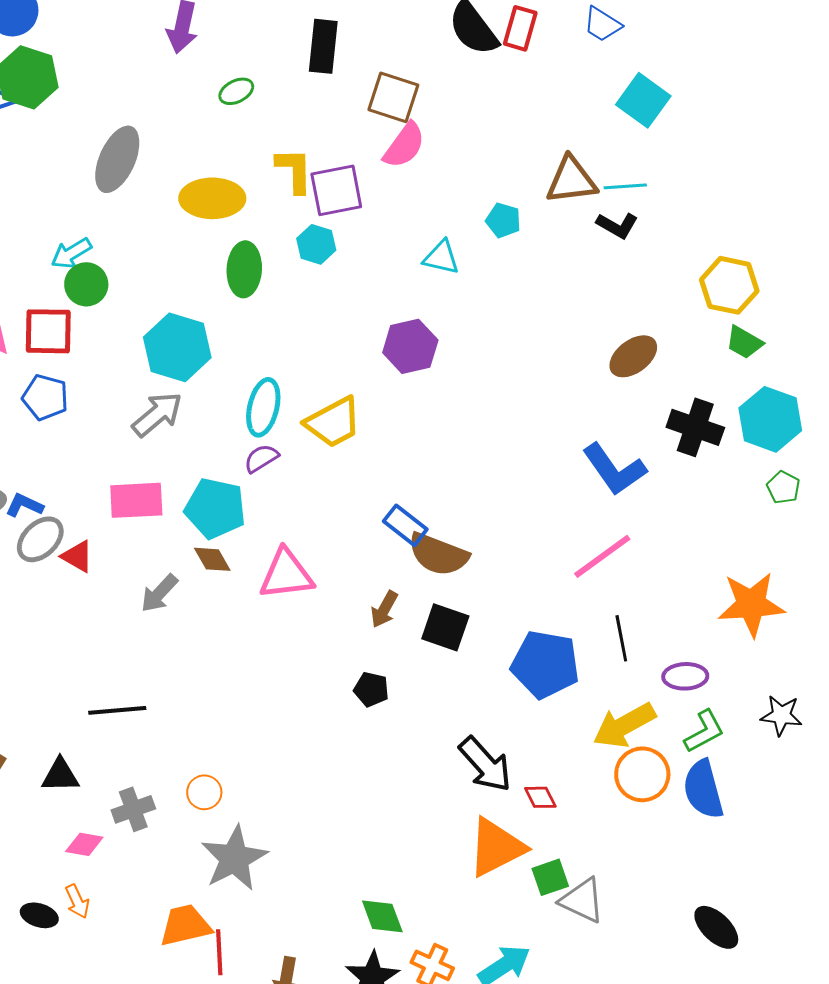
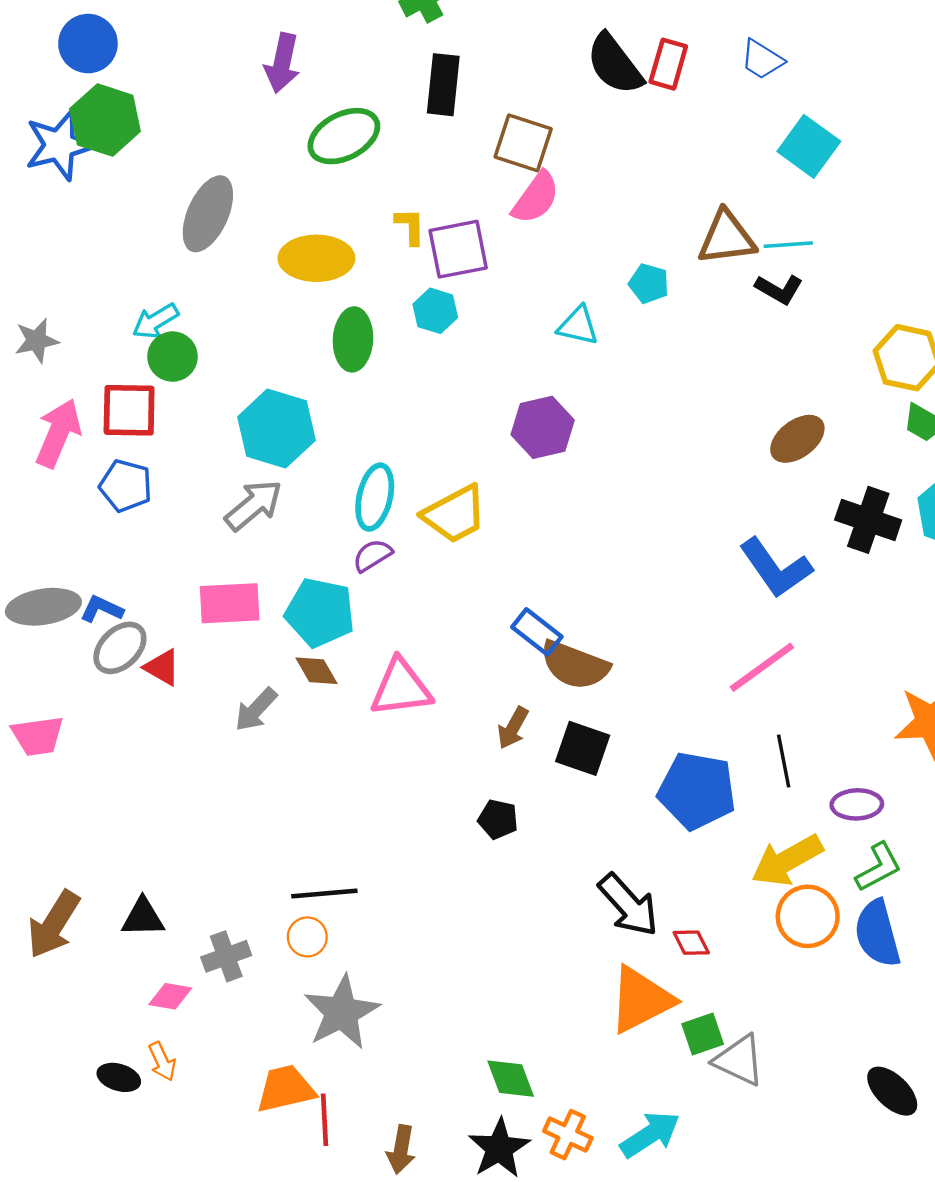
green ellipse: (236, 91) -> (344, 136), size x1.8
yellow L-shape: (294, 170) -> (410, 226), size x0.7
black line: (117, 710) -> (324, 893), moved

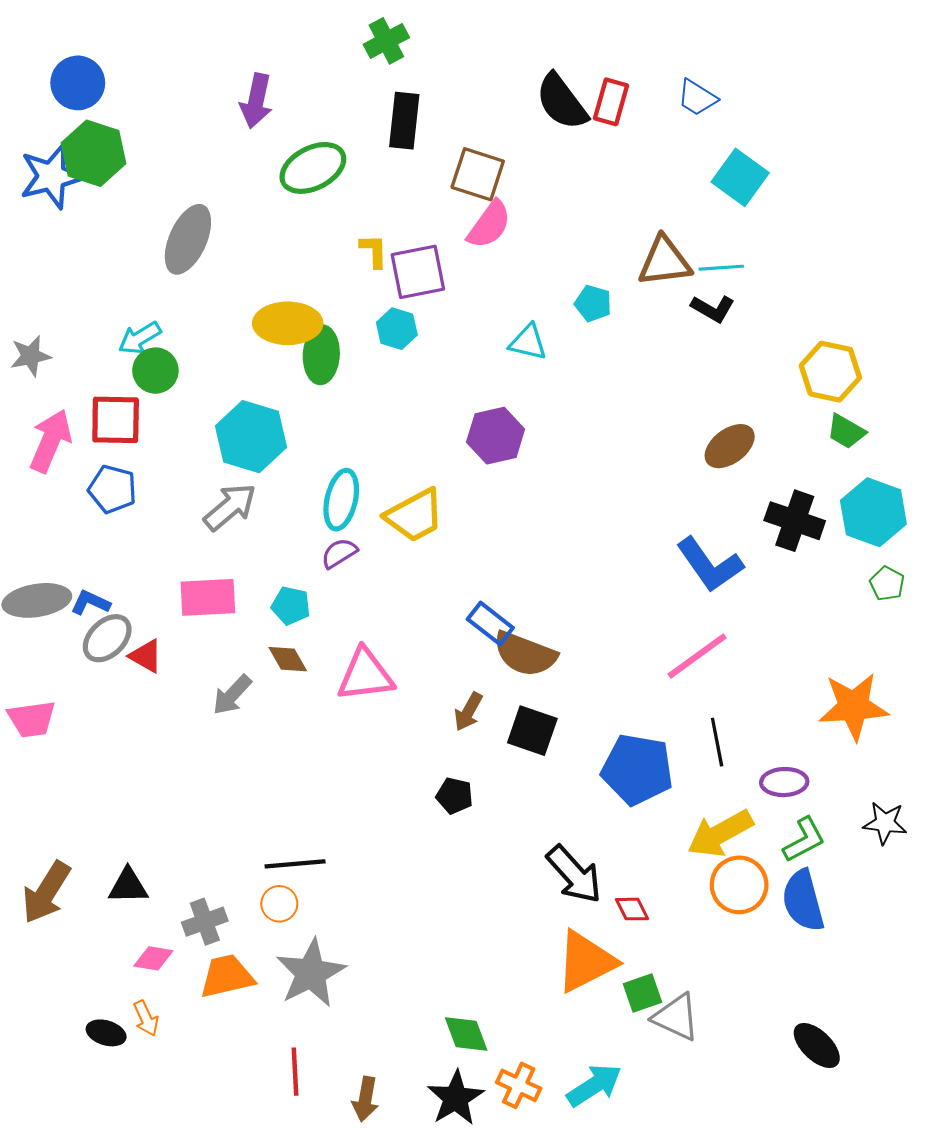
yellow ellipse: (316, 258) -> (288, 323), moved
cyan pentagon: (320, 612) -> (291, 606), size x0.6
orange trapezoid: (286, 1089) -> (227, 976), moved

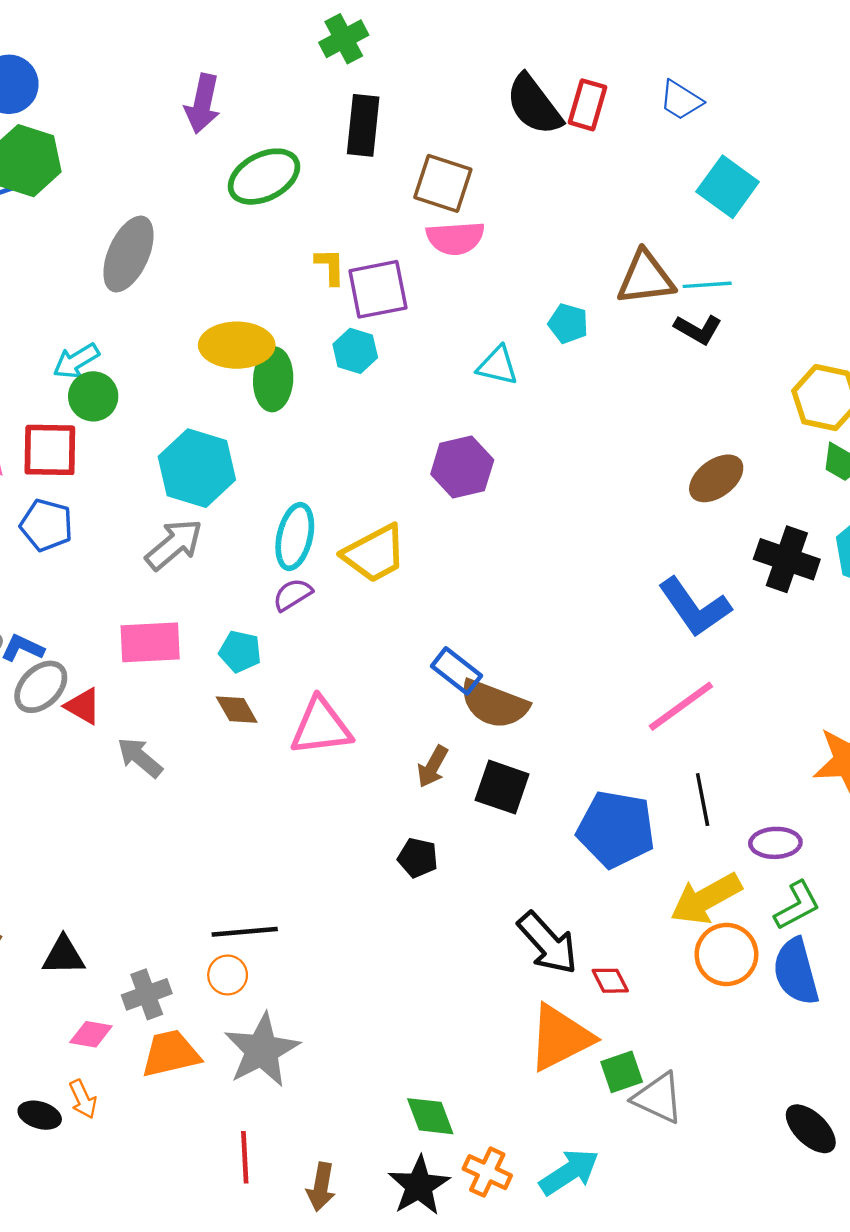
pink semicircle: (489, 225) -> (455, 238), turned 50
gray arrow: (232, 695) -> (140, 757), moved, turned 87

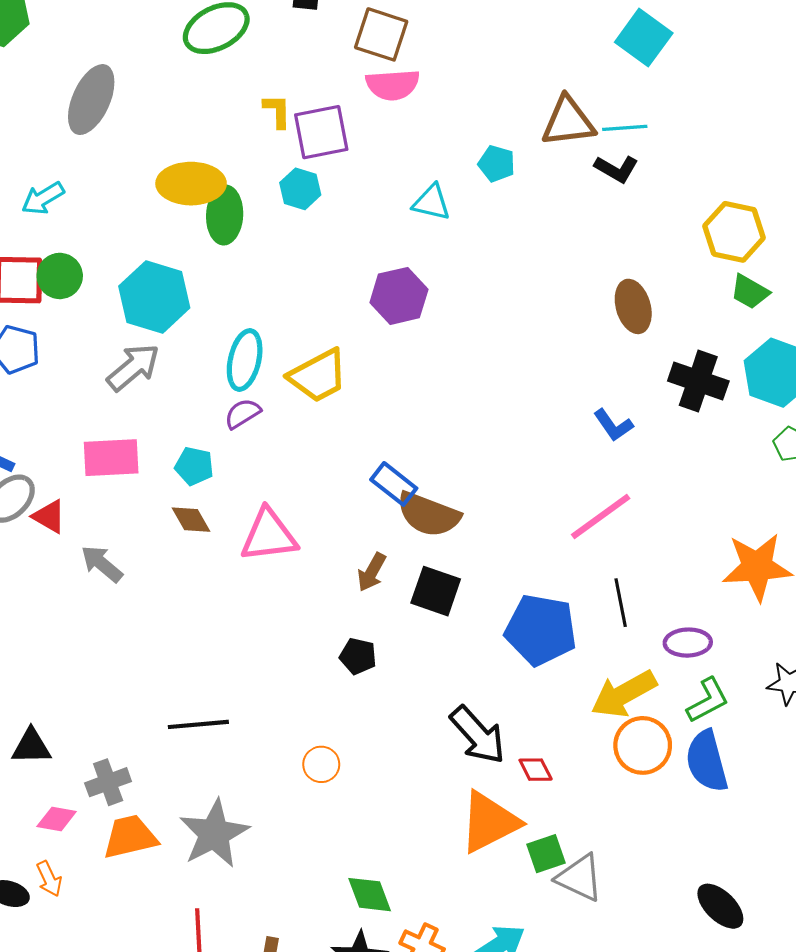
green circle: (93, 396) -> (60, 276), moved
brown ellipse: (716, 478) -> (633, 306), turned -69
blue L-shape: (695, 607) -> (613, 425), size x0.6
orange circle: (228, 975) -> (321, 764), moved

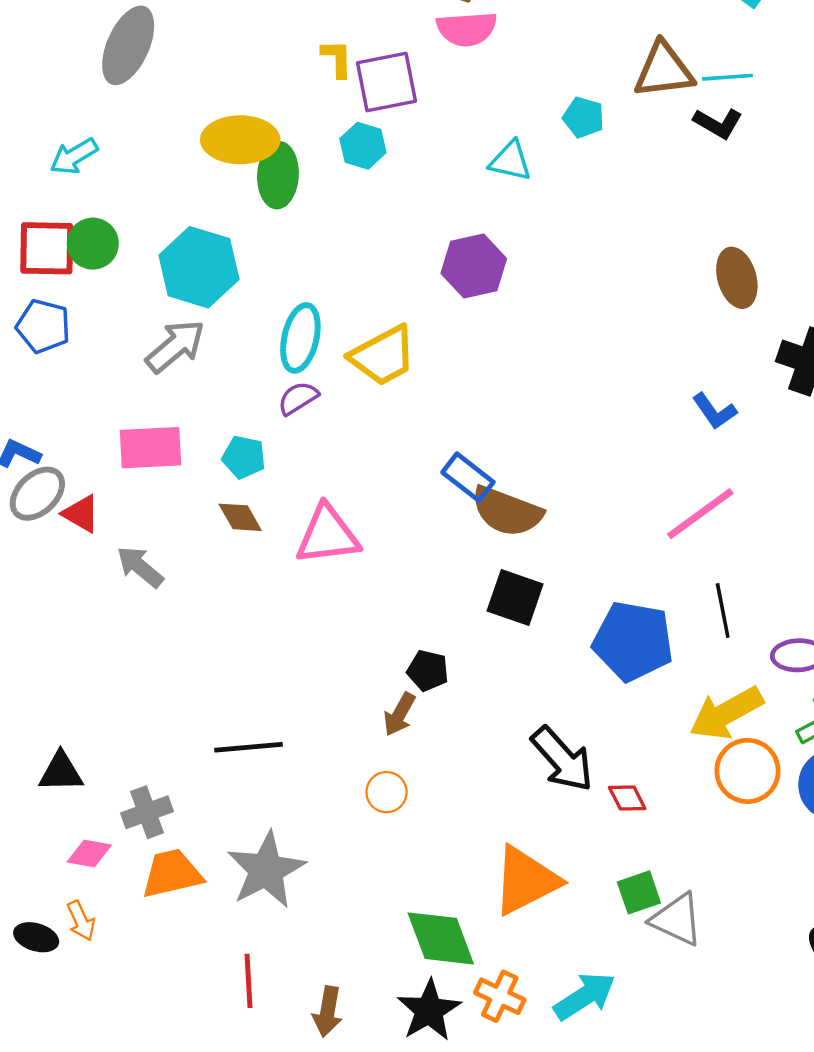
brown arrow: (372, 572) -> (399, 714), moved
orange triangle: (489, 822) -> (526, 881), moved
green diamond: (370, 895) -> (441, 938), size x1.4

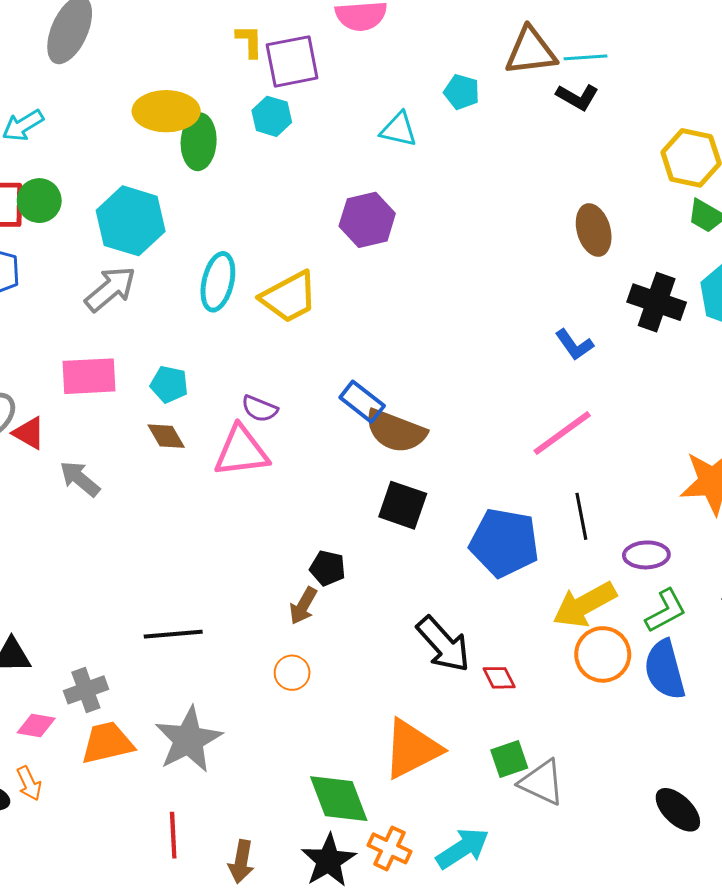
purple semicircle: (298, 398) -> (260, 409), moved, turned -126

